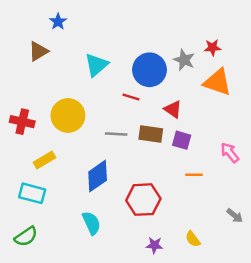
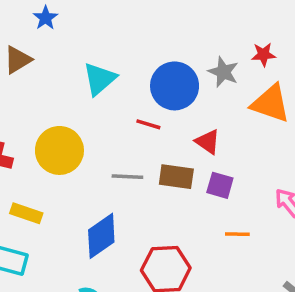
yellow rectangle: (44, 160) -> (26, 213), turned 50

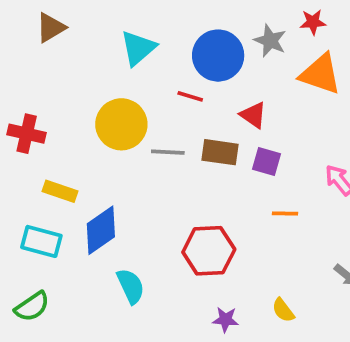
yellow circle: (59, 150) -> (121, 124), moved
blue diamond: (101, 236) -> (101, 230), moved

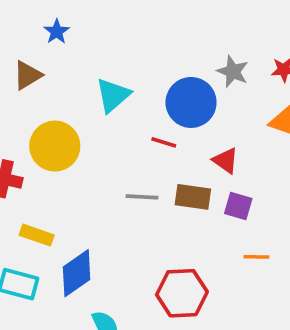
gray star: (270, 41) -> (233, 72), moved
yellow circle: (121, 124) -> (55, 146), moved

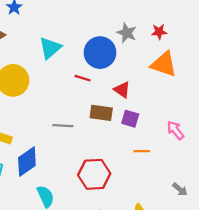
gray line: (142, 197) -> (63, 126), moved

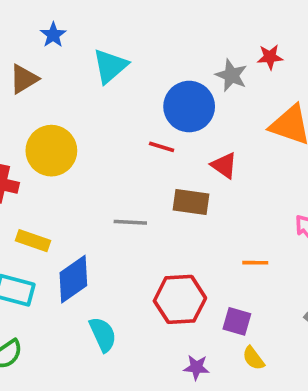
red star: (159, 32) -> (270, 57), moved
cyan triangle: (50, 48) -> (110, 66), moved
purple square: (130, 119) -> (237, 321), moved

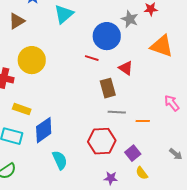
brown rectangle: (191, 202) -> (108, 88), turned 66
gray line: (130, 222) -> (117, 112), moved
purple square: (237, 321) -> (133, 153), turned 35

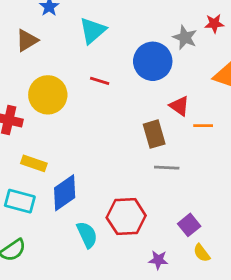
red line: (92, 58) -> (100, 81), moved
orange line: (143, 121) -> (203, 126), moved
red hexagon: (102, 141) -> (126, 217), moved

